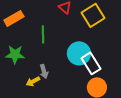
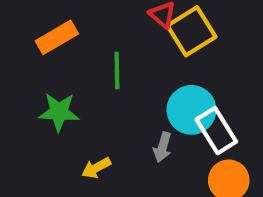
yellow square: (93, 15) -> (191, 31), moved
gray arrow: (44, 71) -> (162, 147), moved, turned 32

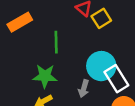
yellow square: (191, 31) -> (101, 18), size x0.7
green star: (59, 112) -> (45, 76), moved

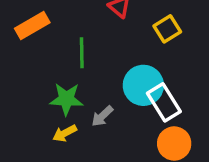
yellow square: (101, 18) -> (167, 29), moved
gray arrow: (84, 89) -> (102, 116), moved, turned 30

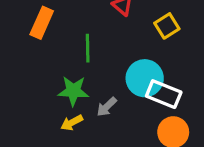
orange rectangle: (32, 25) -> (42, 23), turned -36
white rectangle: (164, 102) -> (164, 94), turned -36

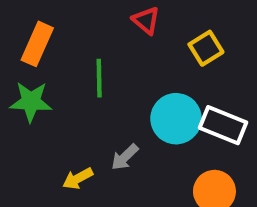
green star: (73, 91) -> (31, 102), moved
white rectangle: (164, 94) -> (223, 125), moved

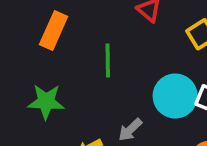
green star: (31, 102) -> (46, 102), moved

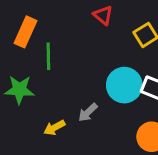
green line: (108, 60) -> (48, 56), moved

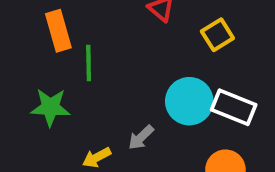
orange rectangle: (26, 32) -> (58, 31), turned -40

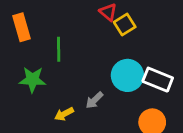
orange rectangle: (58, 31) -> (21, 27), moved
yellow square: (217, 35) -> (125, 25), moved

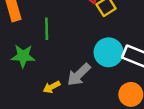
gray arrow: (94, 100) -> (79, 75), size x1.5

